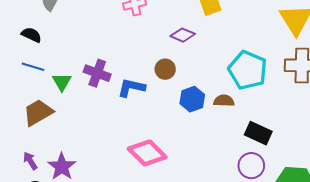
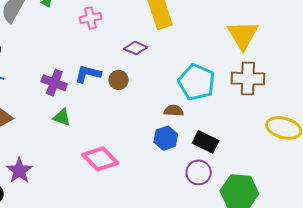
green triangle: (62, 82) -> (62, 117), moved, turned -42
blue L-shape: (131, 88) -> (88, 74), moved
blue hexagon: (192, 99) -> (166, 138), moved

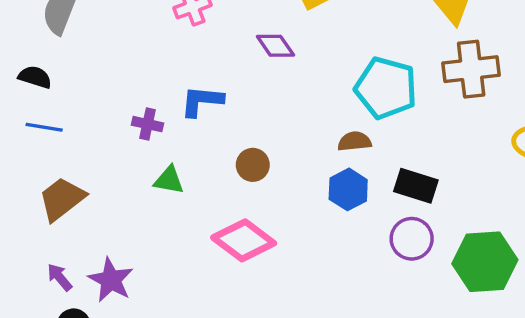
purple diamond: (136, 48) -> (275, 46), turned 40
brown circle: (119, 80) -> (253, 165), moved
purple cross: (54, 83) -> (148, 124), size x0.7

